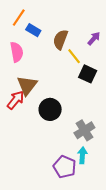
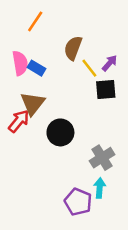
orange line: (19, 18) -> (35, 21), moved
blue rectangle: (33, 30) -> (36, 68), moved
purple arrow: (94, 38) -> (110, 63), moved
black square: (88, 74) -> (106, 90), turned -30

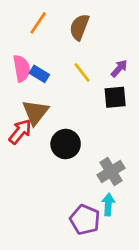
brown semicircle: (73, 48) -> (79, 27), moved
yellow line: (89, 68) -> (82, 72), moved

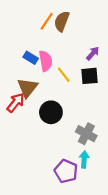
orange line: (38, 23) -> (47, 21), moved
pink semicircle: (22, 68) -> (46, 61), moved
yellow line: (82, 72) -> (64, 75), moved
gray cross: (111, 172) -> (86, 134), turned -30

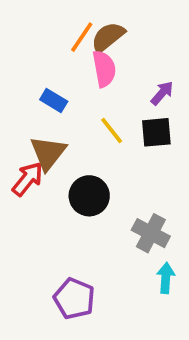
brown semicircle: (62, 21) -> (108, 37), turned 30
pink semicircle: (46, 61) -> (104, 69), moved
cyan arrow: (84, 159) -> (166, 278), moved
purple pentagon: (66, 171) -> (74, 299), moved

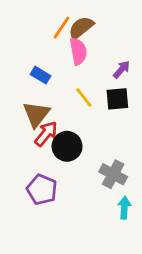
red arrow: (28, 179) -> (46, 134), moved
purple pentagon: (74, 299) -> (42, 190), moved

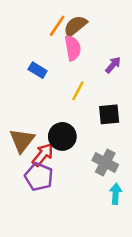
yellow line: (84, 97) -> (78, 91), turned 66
black square: (117, 99) -> (109, 114), moved
brown triangle: (36, 114) -> (22, 140), moved
red arrow: (46, 134) -> (43, 155), moved

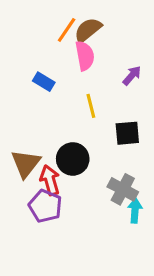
yellow line: (78, 91) -> (91, 106), turned -42
red arrow: (43, 155) -> (50, 180), turned -55
cyan arrow: (116, 194) -> (135, 211), moved

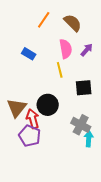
brown semicircle: (88, 30) -> (73, 23), moved, turned 84
pink semicircle: (85, 56) -> (66, 49), moved

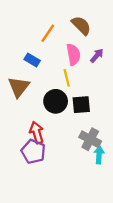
orange line: (44, 20) -> (48, 33), moved
black square: (84, 88) -> (81, 105), moved
black circle: (48, 105) -> (56, 101), moved
brown triangle: (17, 108) -> (19, 87), moved

